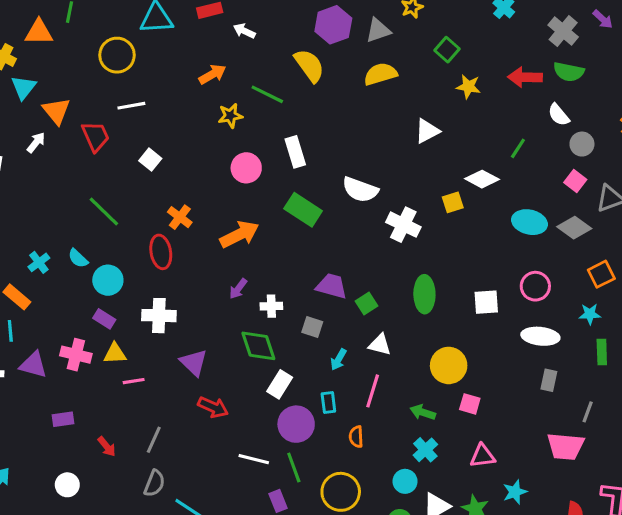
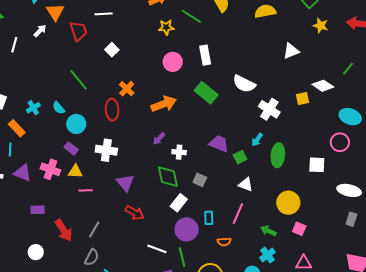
pink circle: (535, 286) -> (340, 142), moved
gray square: (312, 327) -> (200, 180), moved
cyan arrow: (338, 360) -> (257, 140), moved
orange semicircle: (356, 437) -> (224, 242), turned -96
red arrow: (107, 447) -> (64, 230), size x1.6

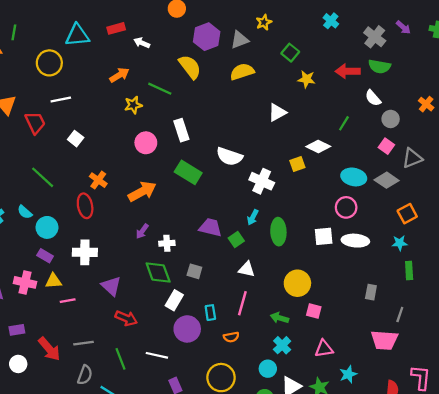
white ellipse: (349, 190) -> (355, 241), moved
gray line: (94, 229) -> (83, 343), turned 60
white circle: (36, 252) -> (18, 364), moved
green line: (182, 257) -> (121, 359), moved

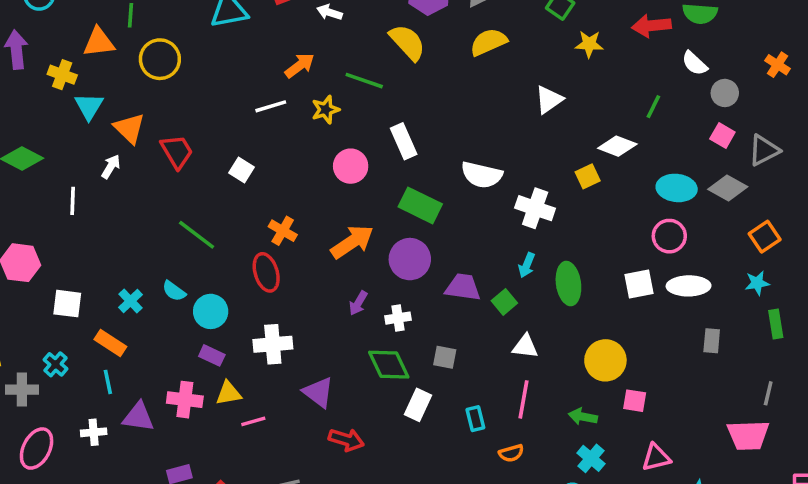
yellow circle: (49, 63) -> (160, 59), moved
white line: (61, 100) -> (271, 106), moved
gray rectangle: (371, 292) -> (712, 341), moved
purple circle: (187, 329) -> (410, 259), moved

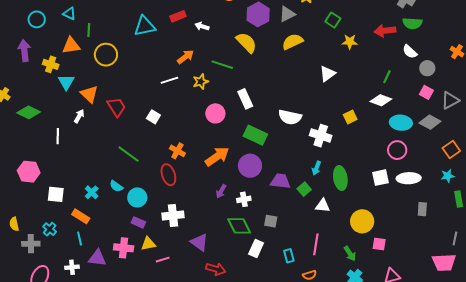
white diamond: (617, 146) -> (381, 100), moved
white triangle: (525, 346) -> (323, 206), moved
green arrow: (583, 417) -> (350, 254), turned -133

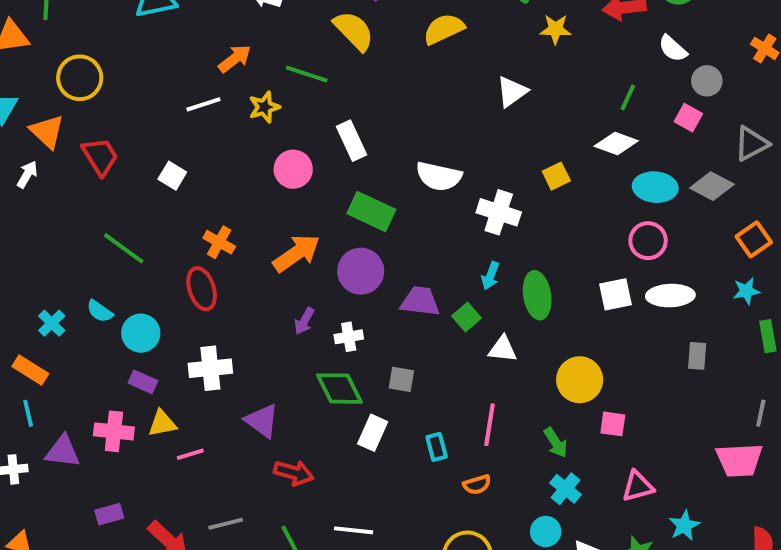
yellow circle: (106, 55) -> (80, 78), moved
pink square: (426, 92) -> (688, 118), moved

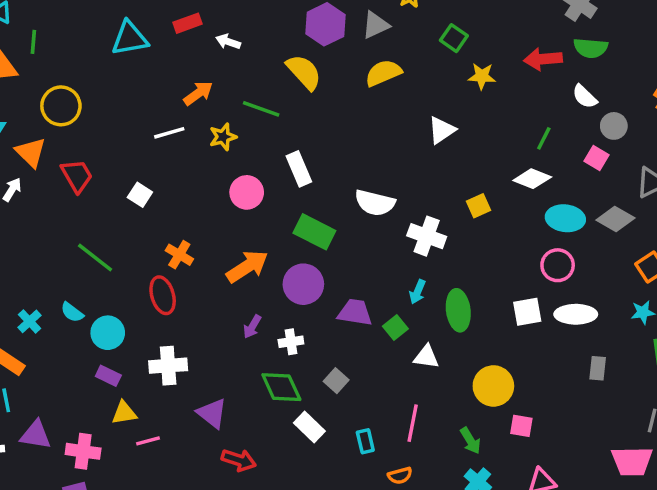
gray square: (401, 379) -> (336, 381), turned 30
pink cross: (114, 431) -> (83, 451), moved
white rectangle: (373, 433) -> (309, 427), turned -72

